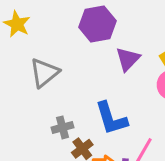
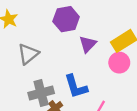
gray cross: (63, 127) -> (41, 93), size x1.6

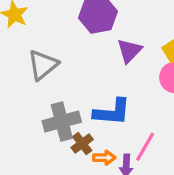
blue L-shape: (76, 86) -> (112, 112), turned -68

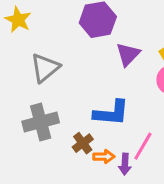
gray cross: (62, 121) -> (41, 122), moved

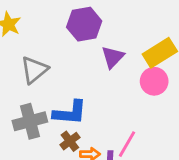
blue L-shape: (111, 113) -> (70, 113), moved

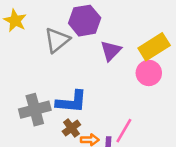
gray triangle: (34, 70) -> (57, 40), moved

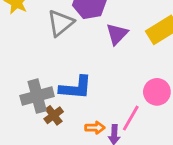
pink circle: (149, 73) -> (157, 92), moved
brown cross: (71, 128) -> (54, 115), moved

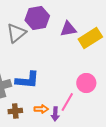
purple triangle: (117, 34) -> (68, 29), moved, turned 36
brown cross: (54, 115) -> (15, 111), moved, turned 32

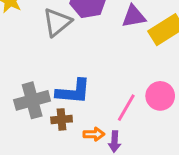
pink line: (67, 102) -> (126, 108), moved
brown cross: (15, 111) -> (62, 119), moved

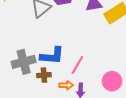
pink circle: (160, 96) -> (112, 81), moved
pink line: (126, 108) -> (77, 65), moved

